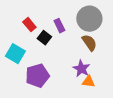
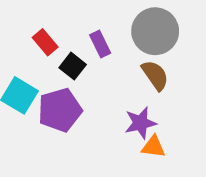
purple star: (81, 69) -> (140, 123), turned 30
purple pentagon: (37, 76) -> (60, 110), moved

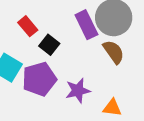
purple rectangle: (100, 44) -> (86, 25), moved, size x1.4
purple star: (140, 123) -> (78, 91), moved

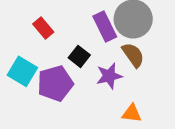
black square: (49, 45) -> (79, 56), moved
purple star: (78, 91) -> (109, 76), moved

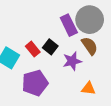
red rectangle: (43, 28) -> (33, 49), moved
purple pentagon: (55, 83) -> (35, 83), moved

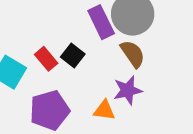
purple star: (72, 61) -> (128, 90), moved
orange triangle: (89, 88) -> (104, 110), moved

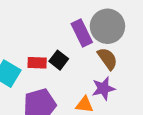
red rectangle: (46, 59) -> (37, 63), turned -48

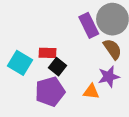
black square: (59, 60) -> (57, 67), moved

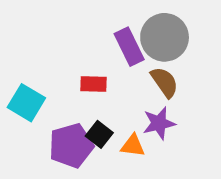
red rectangle: (47, 53) -> (94, 84), moved
black square: (57, 67) -> (99, 134), moved

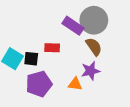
purple rectangle: (129, 47) -> (73, 26), turned -30
black square: (99, 134) -> (31, 59), moved, turned -32

